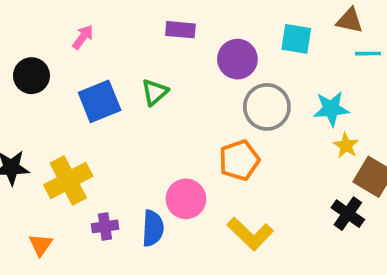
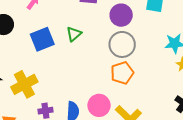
gray circle: (267, 107) -> (122, 44), moved
pink circle: (186, 199) -> (99, 105), moved

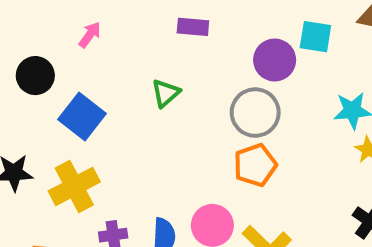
purple circle: (121, 15) -> (275, 60), moved
blue square: (42, 39) -> (82, 116), moved, turned -30

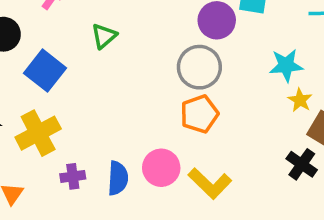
green triangle: (166, 93) -> (104, 36), moved

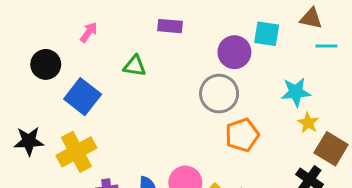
green triangle: (104, 36) -> (135, 66), turned 50
orange pentagon: (199, 114) -> (242, 135), moved

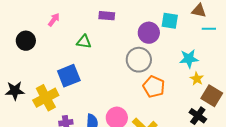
blue square: (83, 97) -> (69, 76), moved, turned 30
orange pentagon: (242, 135) -> (154, 87), turned -30

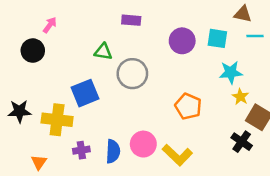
pink arrow: (54, 20) -> (50, 25), moved
cyan square: (170, 21) -> (217, 38), moved
gray circle: (139, 60) -> (132, 74), moved
yellow cross: (46, 98) -> (57, 120), turned 35

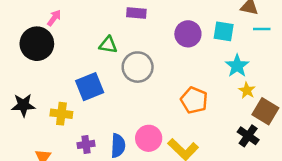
black circle: (33, 51) -> (37, 44), size x1.4
cyan star: (231, 72) -> (237, 66), turned -30
yellow cross: (57, 120) -> (61, 114), size x0.7

